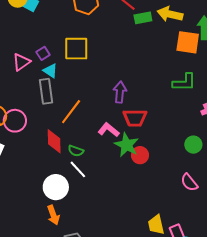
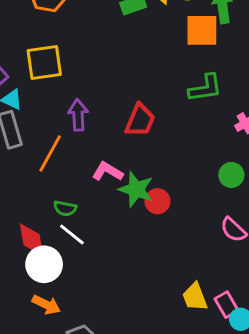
purple arrow: (120, 92) -> (78, 115), moved
red trapezoid: (135, 118) -> (140, 120), moved, turned -60
red diamond: (54, 141) -> (31, 240), moved
orange arrow: (53, 215) -> (46, 305), turned -36

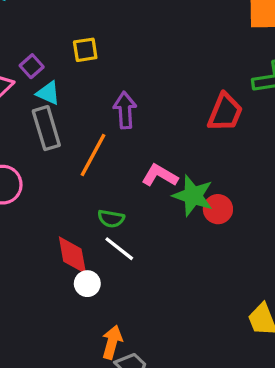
yellow square: (44, 62) -> (85, 50), size x0.6
red trapezoid: (140, 120) -> (225, 112), moved
white circle: (44, 264) -> (87, 284), size x0.6
orange arrow: (46, 305) -> (112, 342), moved, turned -100

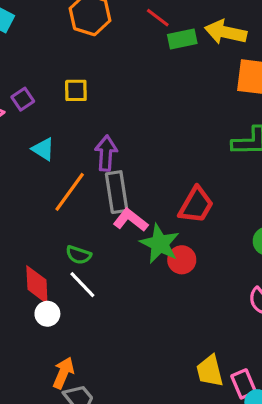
cyan triangle: (48, 93) -> (43, 149), moved
red trapezoid: (225, 112) -> (196, 205), moved
gray rectangle: (46, 128) -> (117, 192), moved

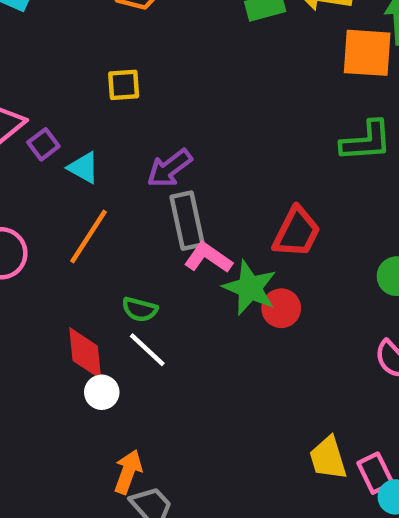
purple square: (23, 99) -> (43, 144), moved
purple arrow: (106, 153) -> (170, 168), turned -128
orange line: (70, 192) -> (89, 237), moved

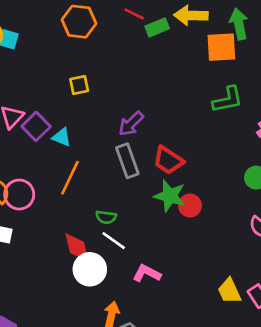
purple square: (43, 144) -> (36, 126), size x1.5
purple arrow: (170, 168) -> (131, 124), moved
red trapezoid: (297, 232) -> (168, 160), moved, turned 104
pink L-shape: (208, 258) -> (147, 273), moved
white circle: (102, 392) -> (90, 269), size x1.6

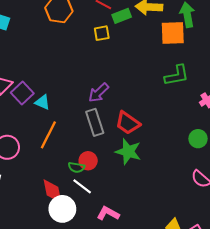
yellow square: (79, 85) -> (102, 33), moved
red circle: (190, 206) -> (88, 161), moved

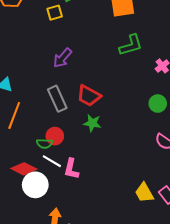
purple arrow: (99, 93) -> (62, 58), moved
green star: (128, 152) -> (92, 123), size x0.7
red diamond: (53, 191) -> (24, 169), turned -45
pink L-shape: (108, 213) -> (71, 169), moved, turned -100

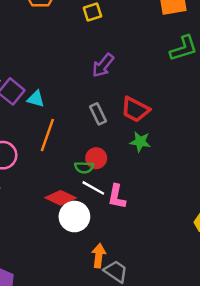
gray rectangle: (57, 99) -> (98, 114), size x0.7

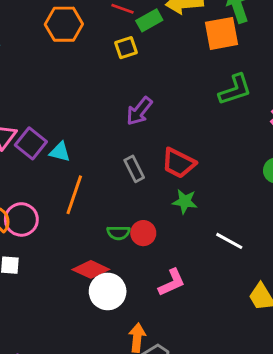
red circle: (96, 158) -> (143, 233), moved
white line: (93, 188) -> (229, 241), moved
pink L-shape: (117, 197) -> (172, 282), moved, turned -125

